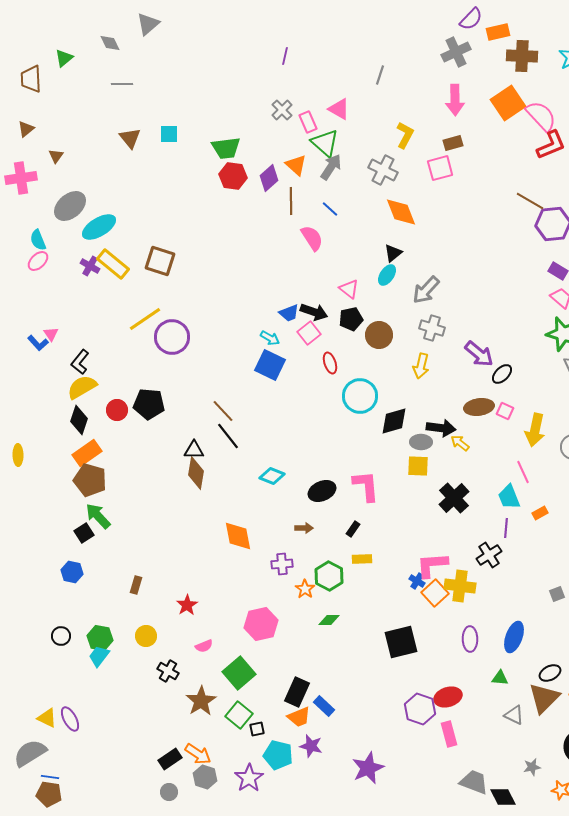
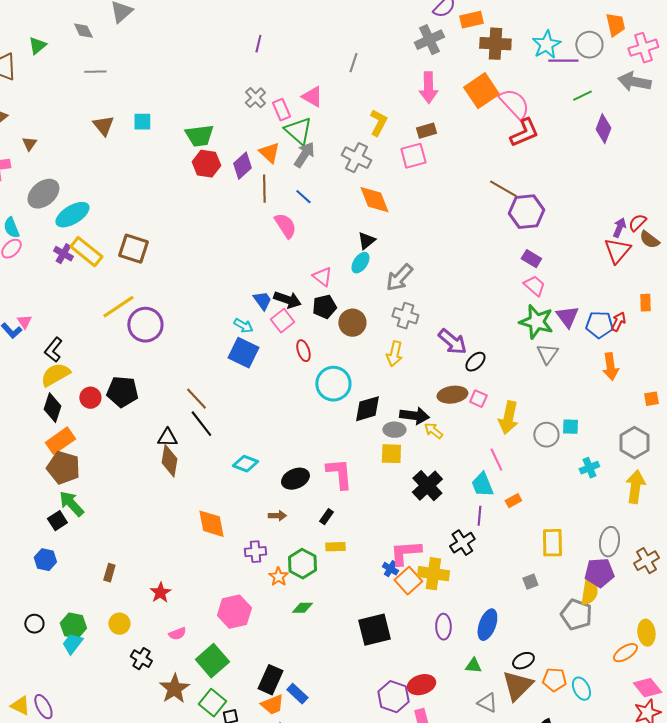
blue trapezoid: (289, 313) -> (262, 301), turned -105

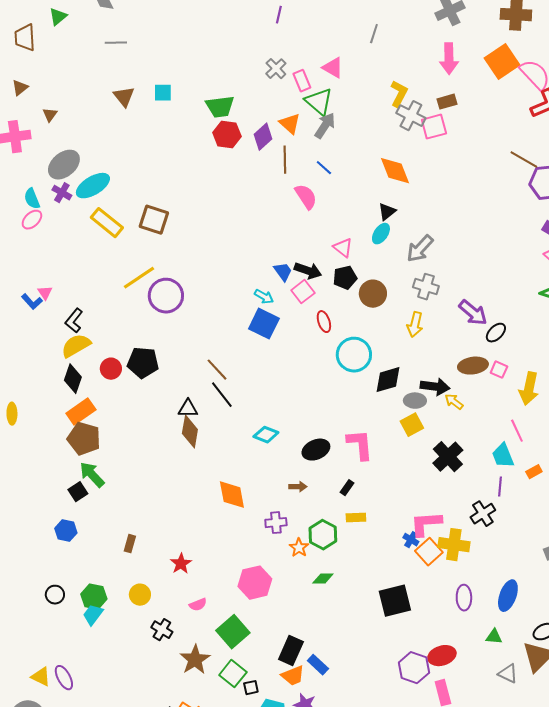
gray cross: (356, 158) -> (411, 116), moved
purple cross: (63, 254) -> (62, 193), moved
yellow square: (391, 454) -> (412, 425), turned -30

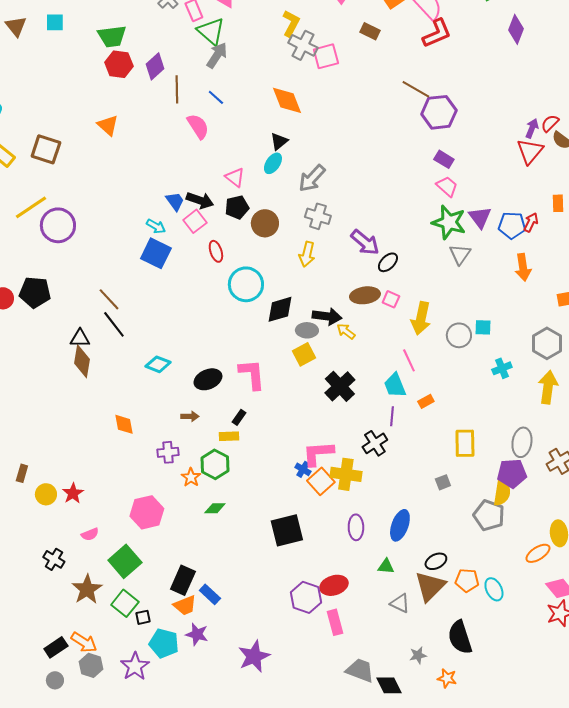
brown rectangle: (447, 102) -> (370, 31), moved, turned 42
orange triangle: (290, 124) -> (108, 125), moved
orange diamond: (232, 495) -> (124, 424), size x0.7
yellow rectangle: (356, 518) -> (229, 436), moved
yellow circle: (140, 595) -> (46, 494), moved

